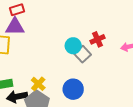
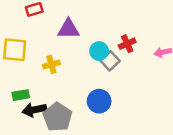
purple triangle: (15, 27) -> (68, 29), moved
yellow cross: (38, 84) -> (51, 64), moved, turned 32

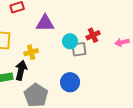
gray square: (110, 61) -> (79, 49), turned 35
black arrow: (34, 110) -> (21, 70), moved, turned 114

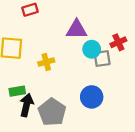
purple triangle: (45, 23) -> (77, 29), moved
black arrow: (21, 70) -> (26, 105), moved

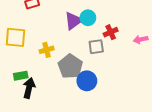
purple triangle: (77, 29) -> (73, 21), turned -36
cyan circle: (92, 49) -> (88, 18), moved
gray pentagon: (52, 112) -> (70, 66), moved

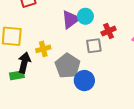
black arrow: (29, 88) -> (24, 63), moved

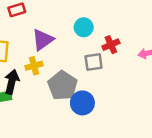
purple triangle: (71, 19) -> (43, 40), moved

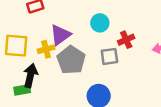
yellow cross: (34, 66) -> (46, 49), moved
gray pentagon: (63, 86) -> (71, 60), moved

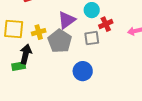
cyan circle: (100, 23) -> (92, 10), moved
purple triangle: (60, 35) -> (67, 20), moved

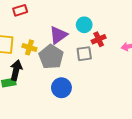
yellow cross: (39, 32) -> (29, 47), turned 32
blue circle: (83, 71) -> (61, 88), moved

